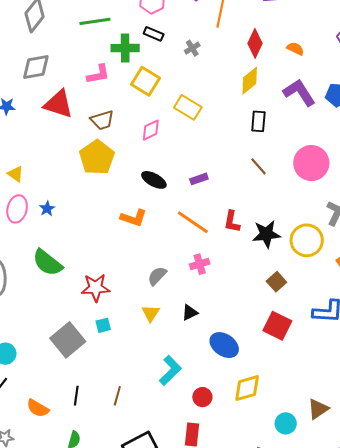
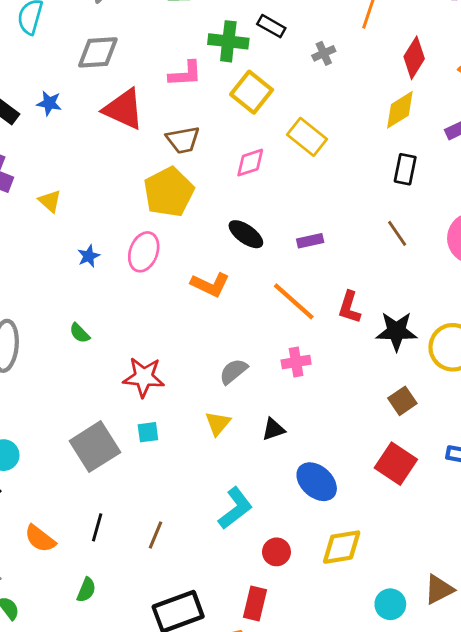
pink ellipse: (17, 209) -> (144, 252), moved
green semicircle: (47, 263) -> (80, 333), size x0.5

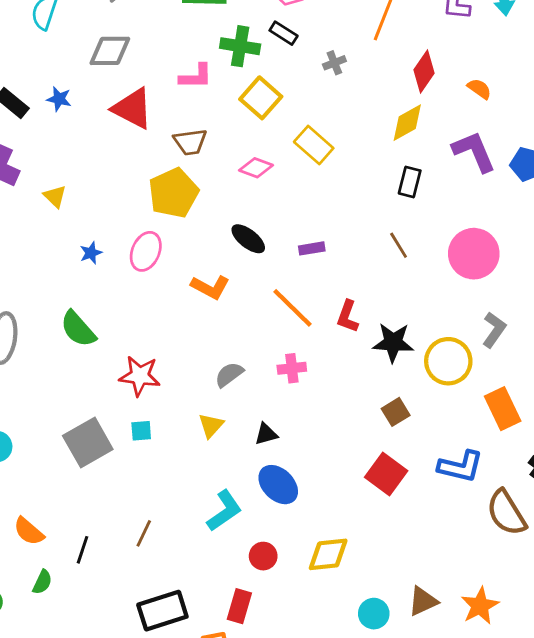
pink diamond: (250, 163) -> (256, 168), turned 36
green semicircle: (80, 333) -> (78, 329), size x1.8
blue ellipse: (317, 482) -> (278, 485), moved
black line: (97, 527) -> (83, 550), moved
green semicircle: (86, 590) -> (42, 582), moved

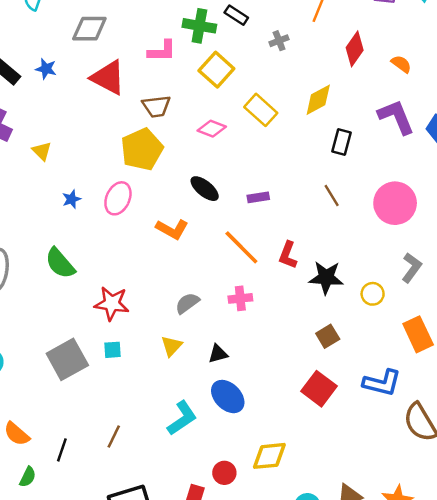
yellow diamond: (407, 123) -> (318, 100), moved
yellow circle: (448, 361) -> (373, 294), size x0.6
red circle: (263, 556) -> (224, 473), moved

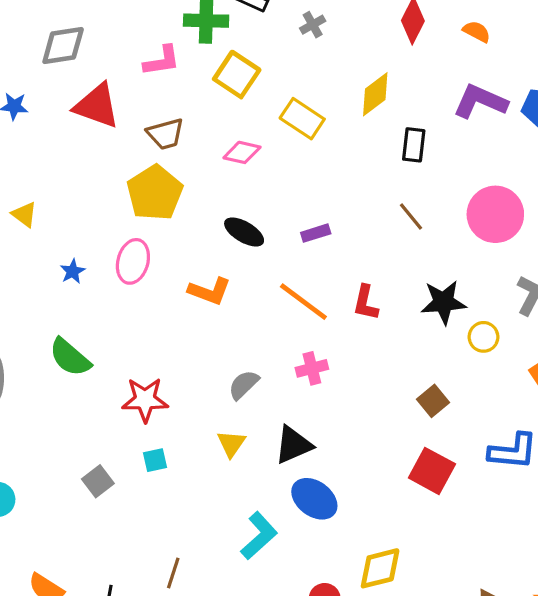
purple L-shape: (396, 117) -> (480, 101), turned -36
black star: (326, 278) -> (443, 302), moved
black triangle: (218, 354) -> (293, 445), size x1.5
gray square: (67, 359) -> (98, 481), size x0.6

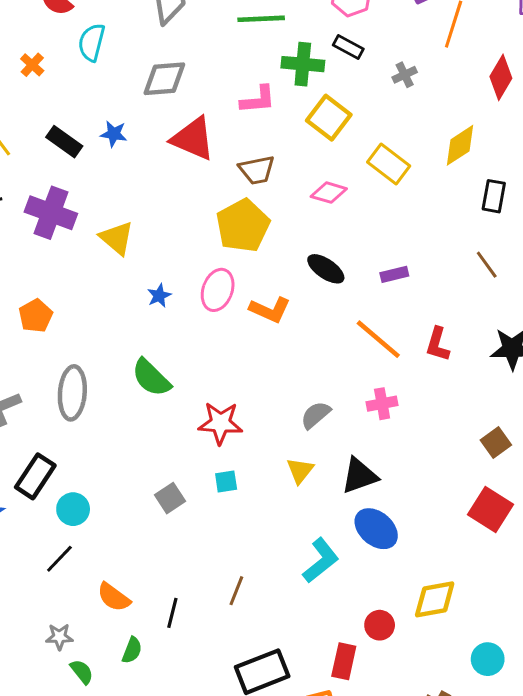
yellow triangle: (24, 214) -> (117, 238), size x1.4
orange L-shape: (210, 291) -> (270, 310), moved

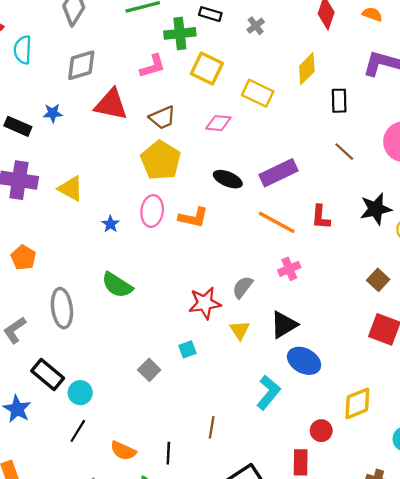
purple rectangle: (394, 274) -> (279, 173), size x1.8
red star: (220, 423) -> (205, 303), moved
black rectangle: (35, 476) -> (48, 375), turned -72

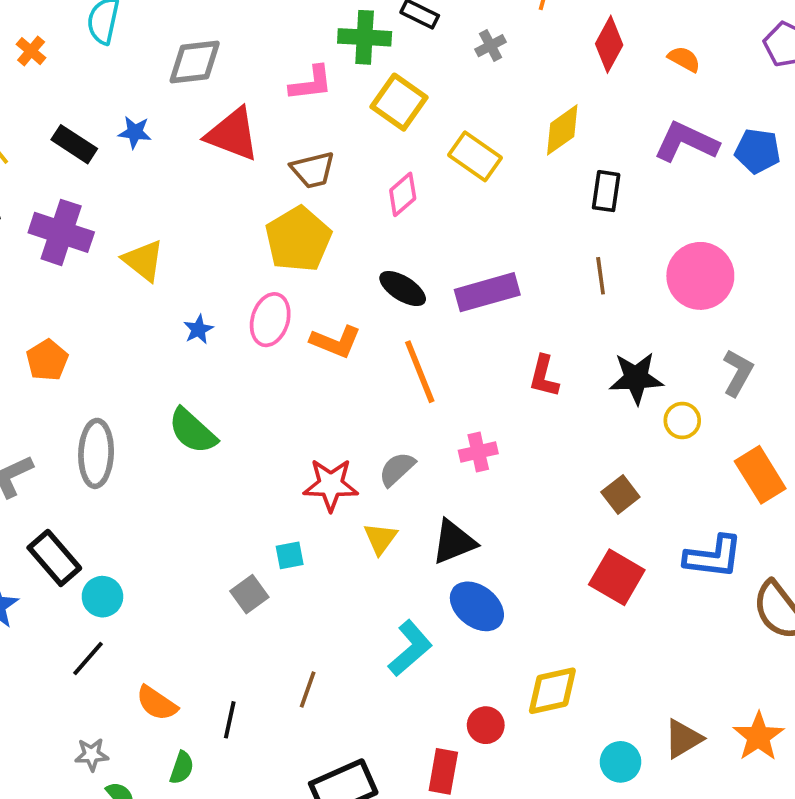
pink diamond: (218, 123) -> (403, 194), turned -55
brown line: (344, 152) -> (601, 276), turned 30
orange line: (277, 222) -> (420, 372), moved, turned 30
gray square: (149, 370) -> (249, 594), moved

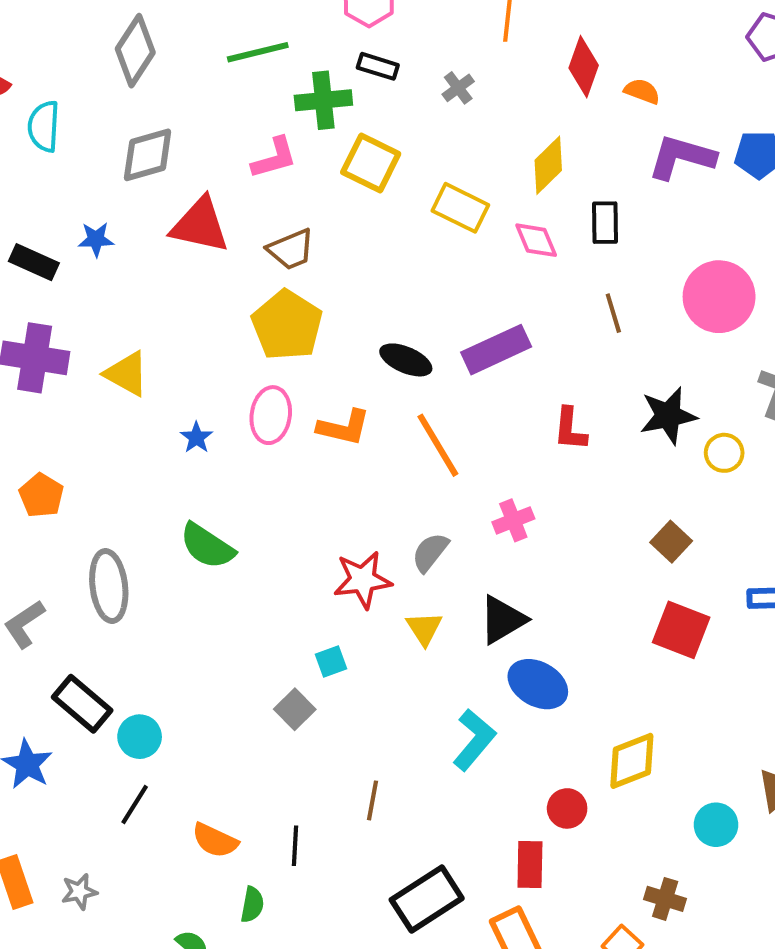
orange semicircle: (684, 59) -> (642, 91), moved
pink diamond: (403, 194) -> (536, 240), moved, turned -63
gray star: (92, 755) -> (79, 892), moved

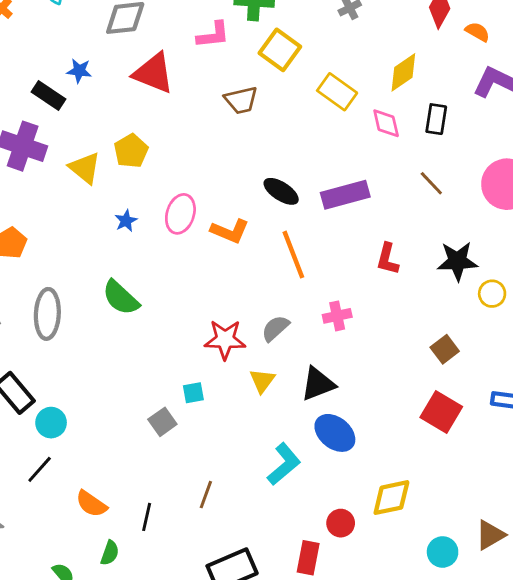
brown trapezoid: (291, 249) -> (241, 100), moved
black rectangle: (34, 262) -> (48, 95), moved
brown line: (613, 313) -> (431, 183), turned -36
yellow pentagon: (287, 325) -> (131, 151), moved, size x0.7

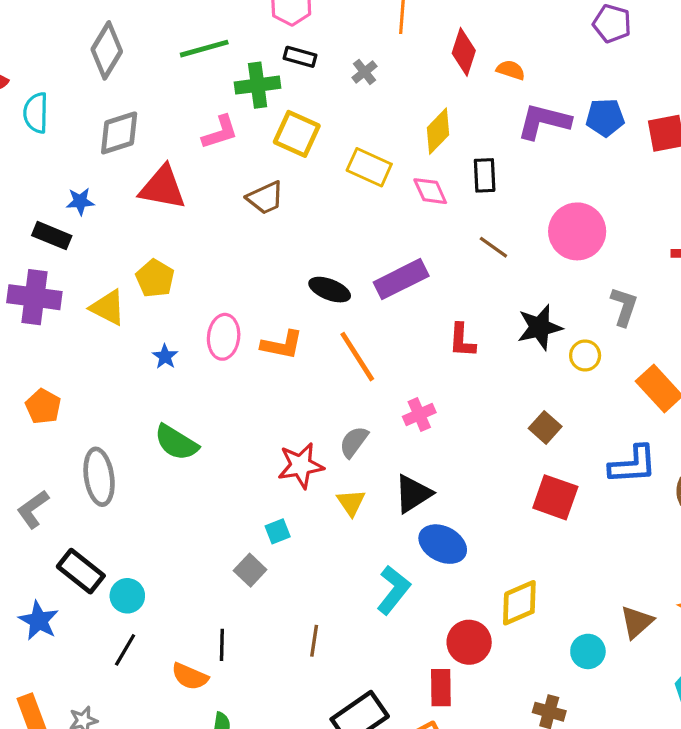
black line: (147, 517) -> (222, 645), moved
red circle: (341, 523) -> (469, 642), size x1.4

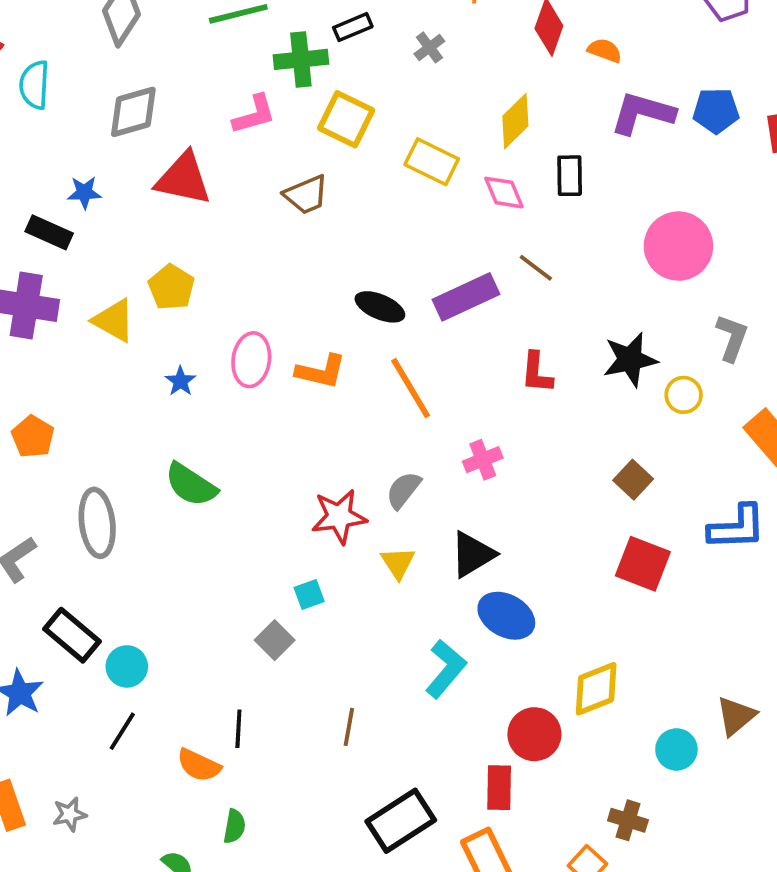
black rectangle: (300, 57) -> (353, 27), turned -40
brown line: (493, 247) -> (536, 268), moved

